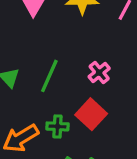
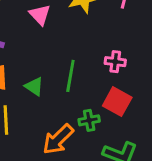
pink cross: (99, 73) -> (115, 62), turned -30

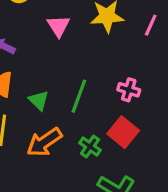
green cross: (89, 120) -> (90, 147), turned 36
orange arrow: (58, 139) -> (44, 142), moved

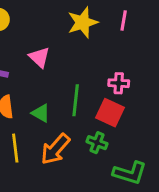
pink triangle: (58, 26) -> (39, 57), moved
red square: (123, 132) -> (110, 113), moved

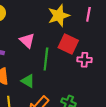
green line: (76, 100) -> (46, 59), moved
red square: (110, 113) -> (68, 44), moved

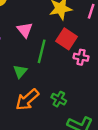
green triangle: (28, 81) -> (20, 71), turned 32

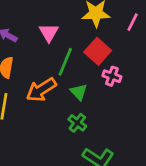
green triangle: (20, 71) -> (79, 92), moved, turned -32
orange arrow: (27, 100) -> (41, 90), moved

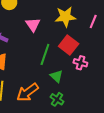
pink triangle: (49, 33) -> (33, 25), moved
orange arrow: (41, 90) -> (27, 92), moved

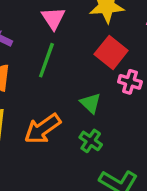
green line: (45, 54) -> (46, 60), moved

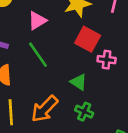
pink triangle: (53, 18) -> (37, 21), turned 42
green line: (46, 60) -> (38, 55), turned -44

